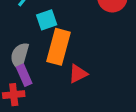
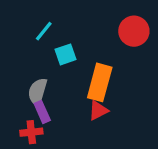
orange rectangle: (59, 47) -> (100, 82), moved

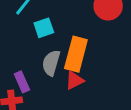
gray semicircle: (38, 92) -> (51, 63), moved

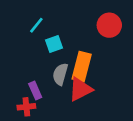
red triangle: (75, 80) -> (80, 89), size x1.5

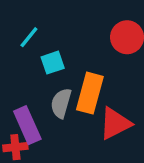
red triangle: (80, 89) -> (115, 123), moved
purple rectangle: (35, 90) -> (27, 125), size x1.5

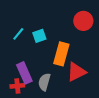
cyan line: (29, 37) -> (18, 34), moved
gray semicircle: (61, 103) -> (44, 82), moved

